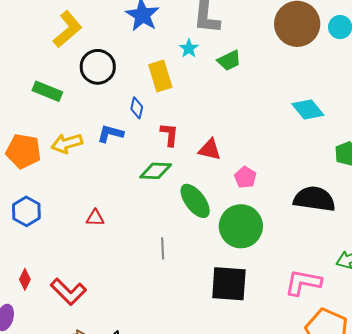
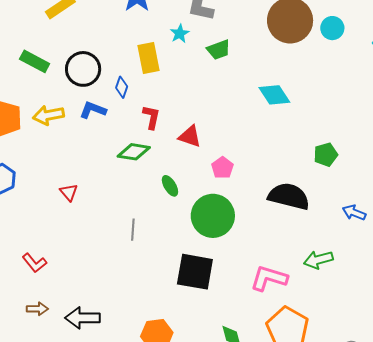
black circle: (98, 67) -> (83, 69), moved
cyan diamond: (308, 110) -> (274, 95), moved
green ellipse: (195, 201) -> (170, 186), size x0.6
red triangle: (95, 218) -> (69, 192), turned 42
red L-shape: (68, 292) -> (34, 263), size x0.7

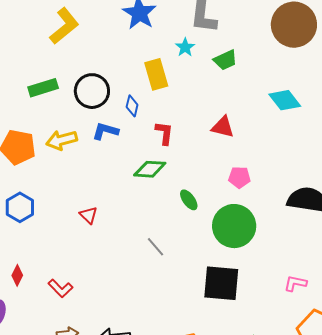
green rectangle: (35, 61) -> (43, 88), turned -40
red triangle: (190, 136) -> (223, 127), moved
pink pentagon: (222, 168) -> (239, 177), turned -30
gray line: (133, 230) -> (156, 247), turned -40
pink L-shape: (269, 278) -> (295, 283), size x0.6

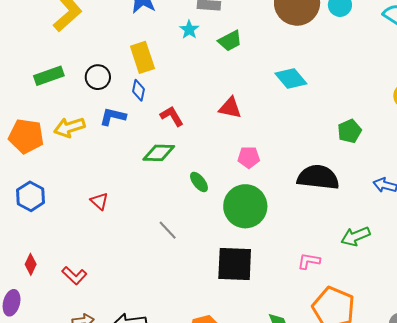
yellow rectangle: (156, 74) -> (142, 57), moved
black circle: (92, 91) -> (98, 77), size x0.7
red L-shape: (164, 133) -> (172, 116), turned -35

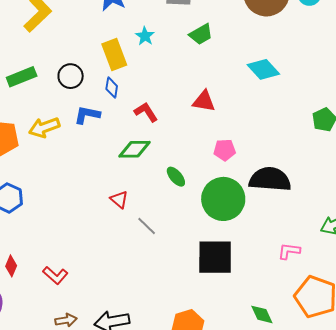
cyan star: (189, 30) -> (145, 36), moved
black semicircle: (318, 177) -> (270, 179), moved
red triangle: (99, 201) -> (119, 199), moved

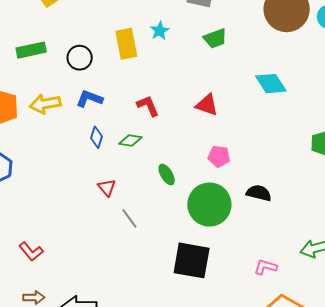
blue diamond: (112, 88) -> (96, 137), moved
green diamond: (135, 149) -> (130, 141), size x0.7
black semicircle: (270, 179) -> (259, 193), size x0.6

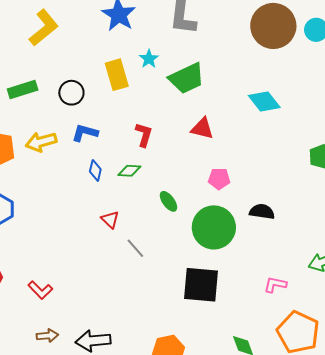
green trapezoid: (215, 38) -> (187, 78), moved, size x1.5
red L-shape: (148, 106) -> (144, 135), turned 45

